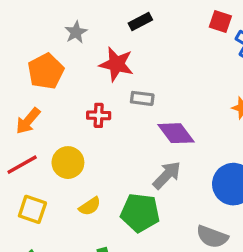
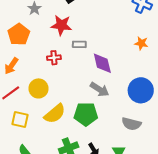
purple diamond: (176, 133) -> (102, 63), turned 30
gray arrow: (167, 175) -> (100, 89), turned 84
yellow semicircle: (90, 206) -> (55, 114), size x1.6

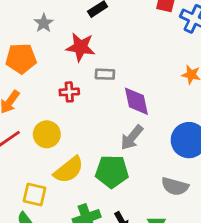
orange pentagon: (19, 34) -> (21, 58), turned 30
gray arrow: (100, 89) -> (132, 137), turned 96
yellow square: (20, 119) -> (35, 194), moved

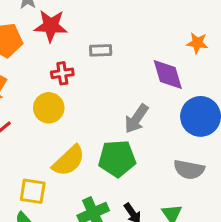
red star: (81, 47) -> (51, 26), moved
purple diamond: (136, 101) -> (168, 74), moved
yellow circle: (47, 134) -> (49, 108), moved

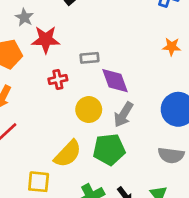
purple diamond: (168, 74) -> (115, 81), moved
yellow circle: (49, 108) -> (89, 110), moved

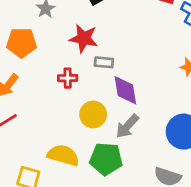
red star: (46, 40) -> (84, 38), moved
yellow semicircle: (68, 154) -> (63, 155), turned -128

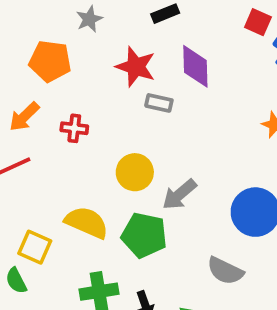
red cross: (68, 78) -> (74, 128), moved
purple diamond: (125, 90) -> (195, 66), moved

